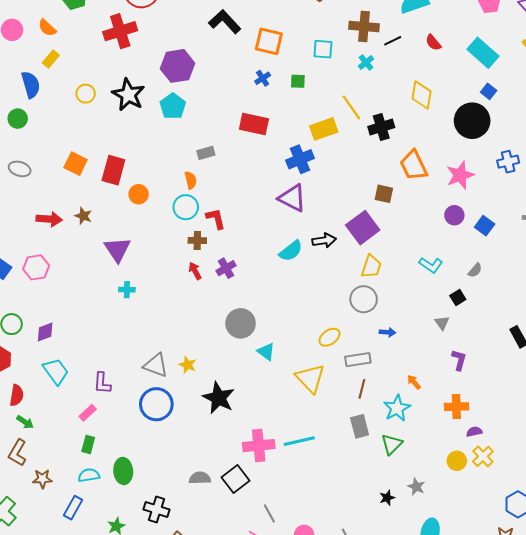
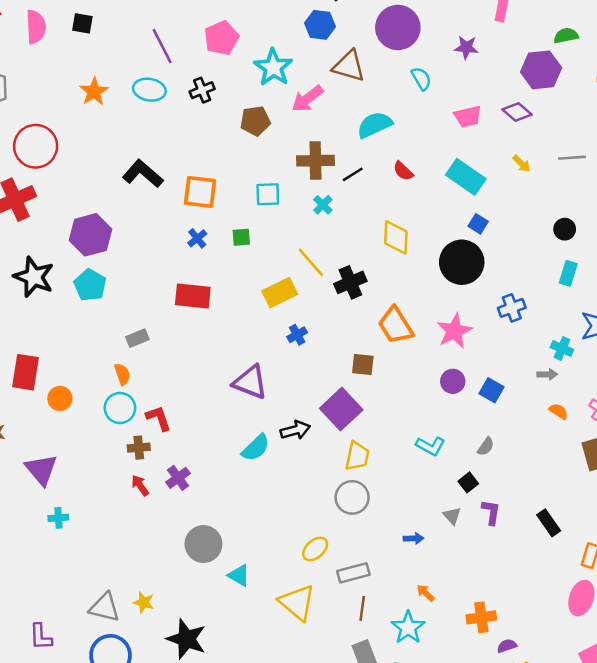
blue cross: (300, 159) -> (297, 335), moved, size x0.6
blue arrow: (387, 332) -> (414, 538), moved
purple L-shape: (459, 360) -> (491, 512), moved

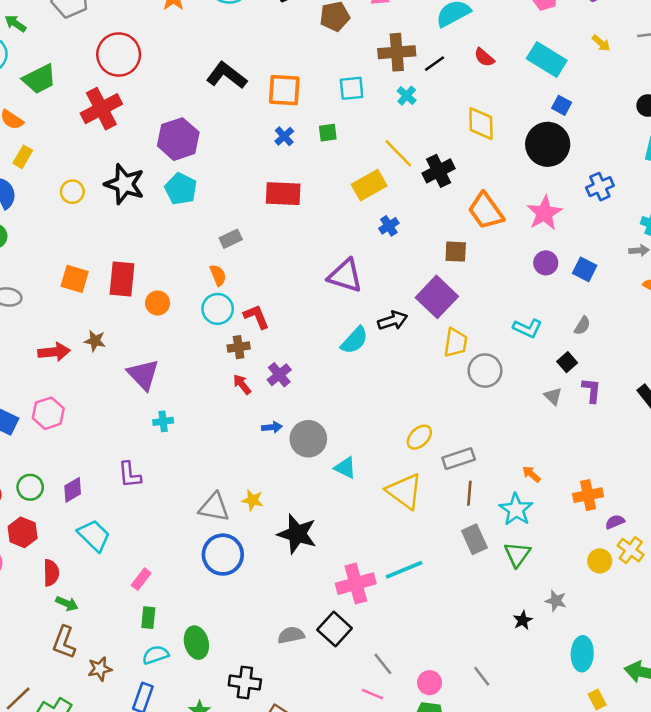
gray circle: (352, 497) -> (485, 371), moved
blue arrow: (414, 538) -> (272, 427), moved
purple L-shape: (41, 637) -> (130, 475), moved

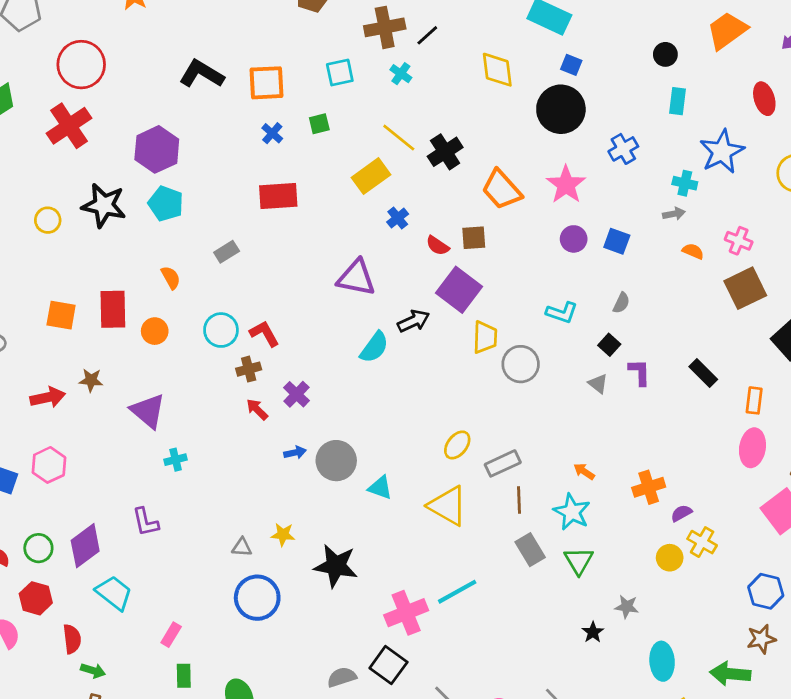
red semicircle: (484, 57) -> (438, 246), moved
yellow diamond: (481, 124) -> (497, 70), moved
orange semicircle: (218, 275) -> (171, 278), moved
purple diamond: (73, 490) -> (85, 546), size x1.5
gray triangle: (214, 507) -> (242, 547), size x0.6

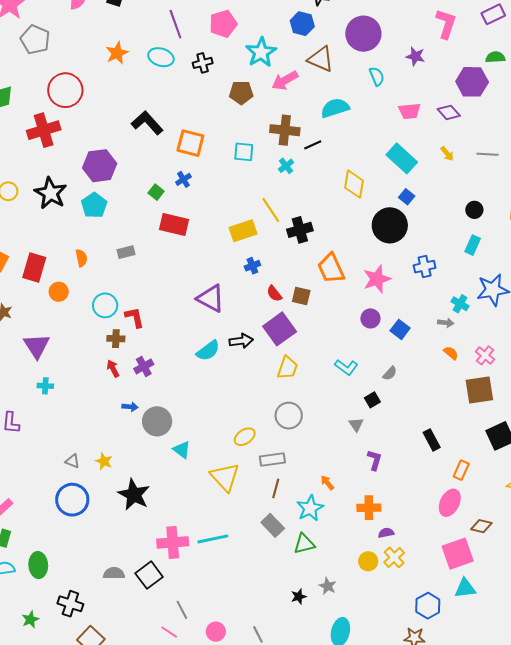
green square: (319, 124) -> (156, 192), moved, turned 35
gray circle: (521, 364) -> (289, 416), moved
purple L-shape: (639, 372) -> (375, 460), moved
gray rectangle: (530, 550) -> (273, 525), turned -30
green triangle: (579, 561) -> (304, 544), turned 30

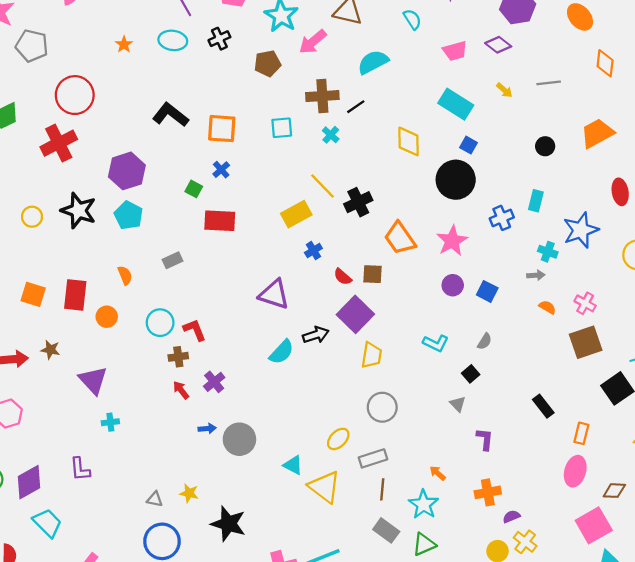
orange star: (117, 53) -> (124, 44), size x0.7
cyan rectangle: (473, 245) -> (536, 201), moved
cyan triangle: (182, 450) -> (293, 465), moved

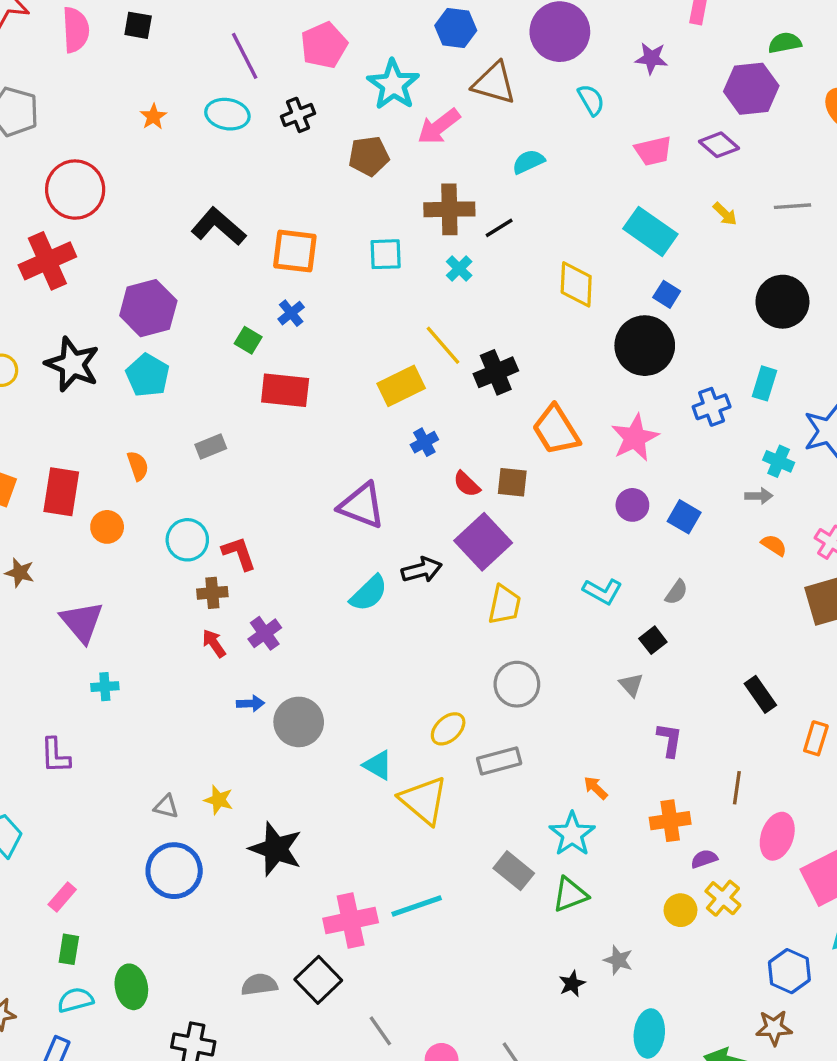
cyan semicircle: (373, 62) -> (528, 162), size x0.7
black circle: (545, 146) -> (782, 302), size x1.8
pink ellipse: (575, 471) -> (777, 836), moved
brown line: (382, 489) -> (737, 788), moved

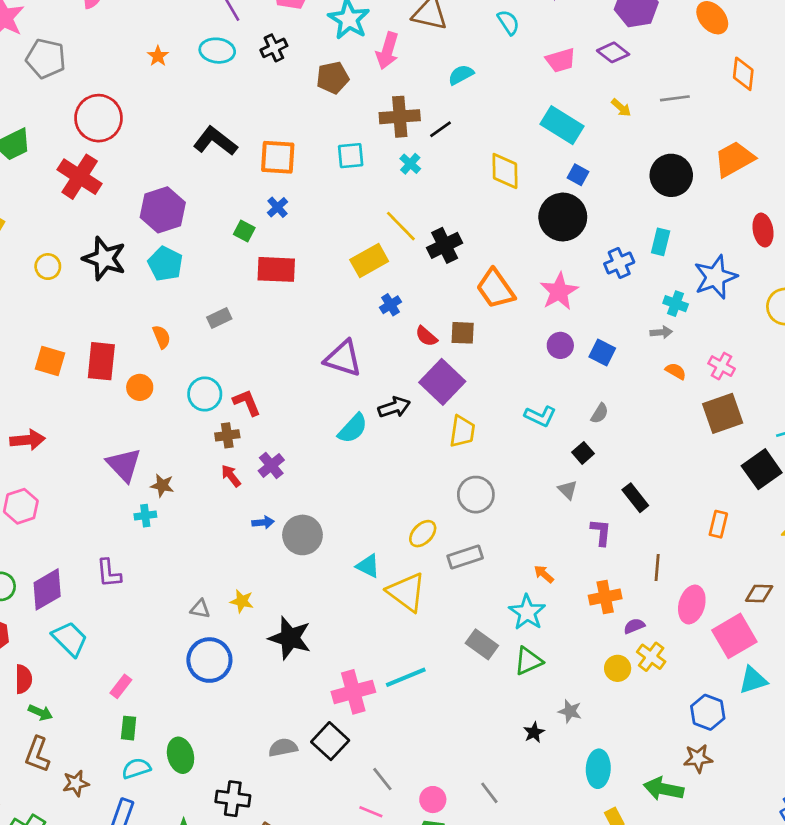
pink arrow: (439, 127) -> (387, 51), turned -33
red cross: (47, 261) -> (80, 177), turned -30
brown star: (20, 573) -> (162, 485), moved
black rectangle: (760, 694) -> (635, 498), moved

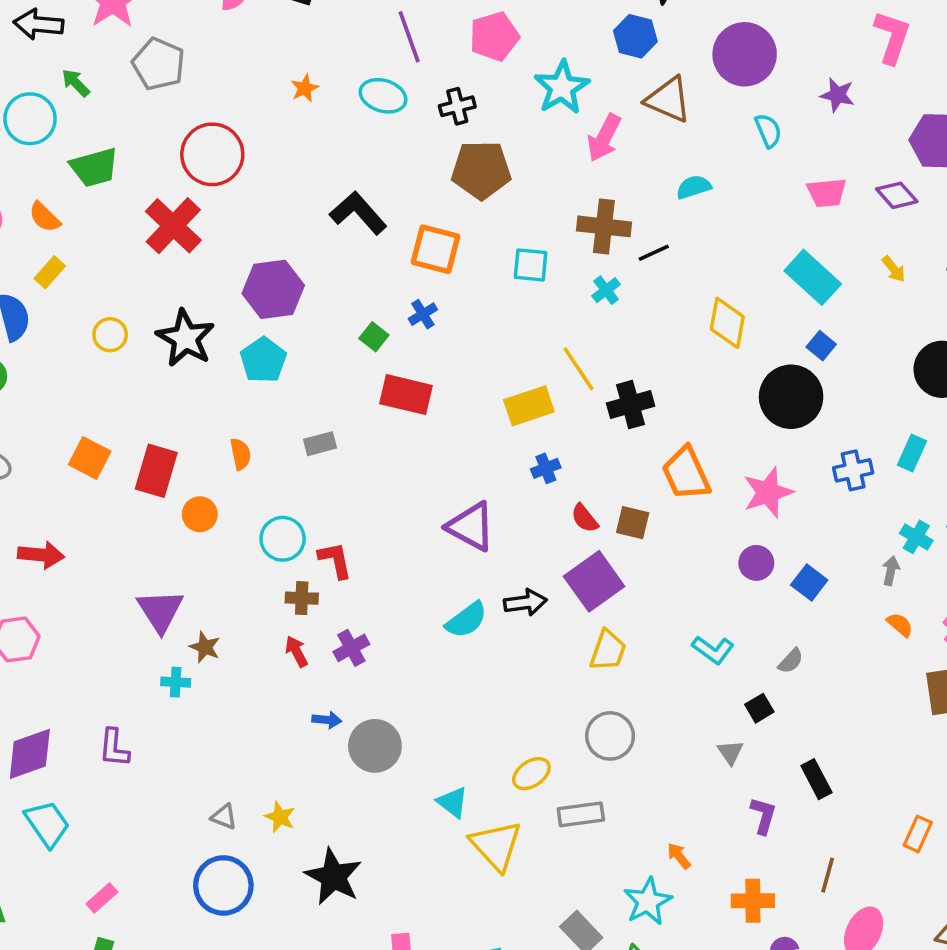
brown pentagon: (333, 78) -> (481, 170), moved, size x1.4
gray arrow: (661, 332) -> (891, 571), turned -85

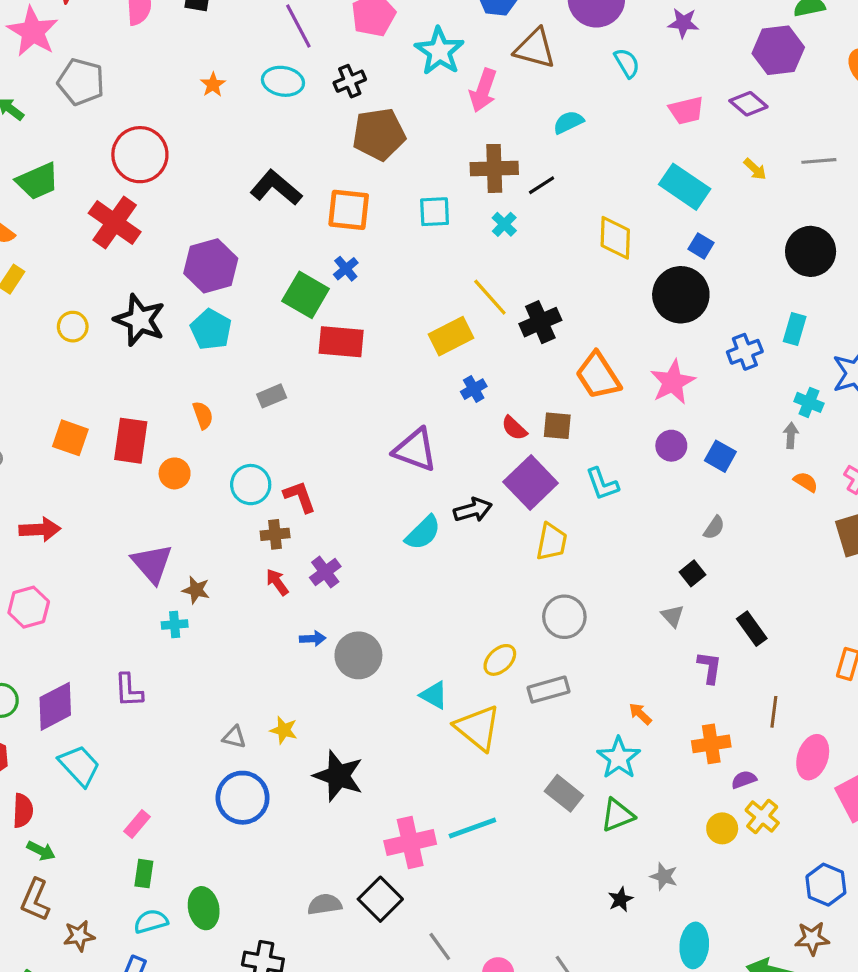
green square: (374, 337) -> (306, 295), size x1.8
cyan L-shape: (713, 650) -> (602, 484), moved, turned 42

